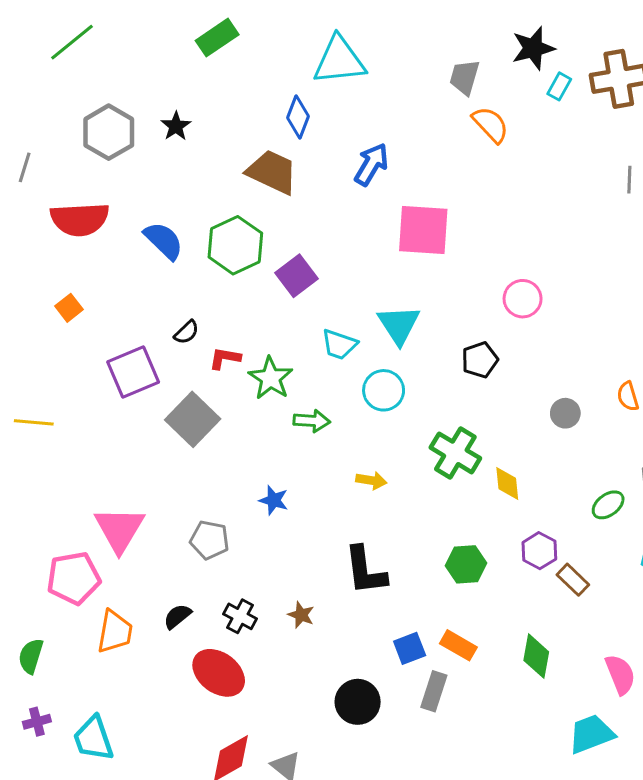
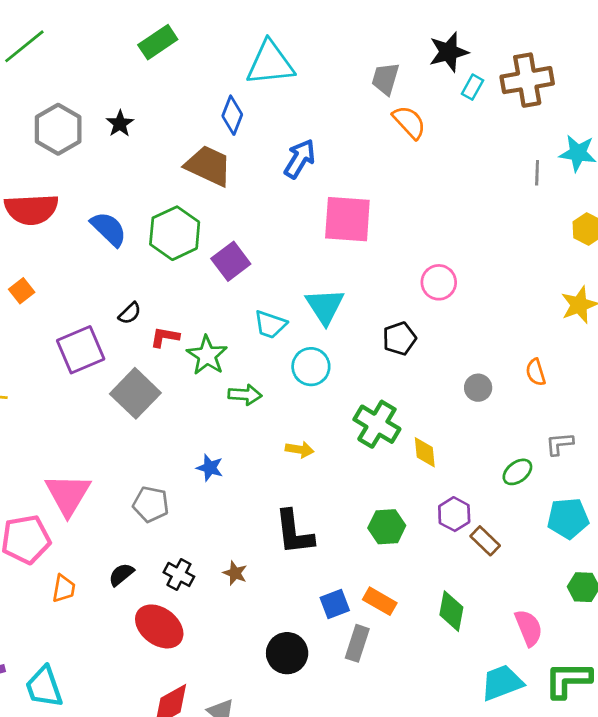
orange trapezoid: (115, 632) -> (64, 589), size x0.7

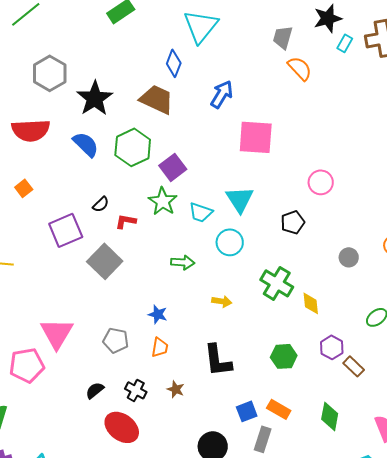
cyan triangle: (270, 63) -> (201, 26), turned -45
black star: (120, 124) -> (95, 98), moved, size x1.8
green star: (207, 355) -> (163, 201), moved
orange trapezoid: (64, 589) -> (160, 347), moved

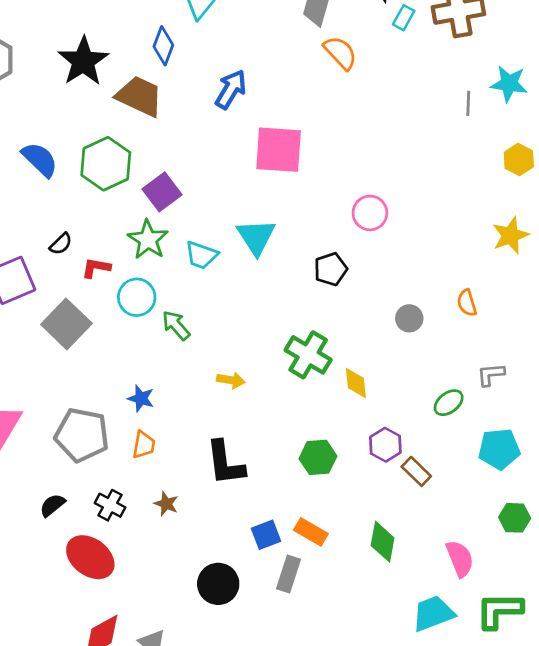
black star: (95, 98) -> (83, 61), moved
cyan circle: (230, 242) -> (137, 297), moved
green arrow: (183, 262) -> (176, 325), turned -135
gray pentagon: (116, 340) -> (82, 435), size x1.5

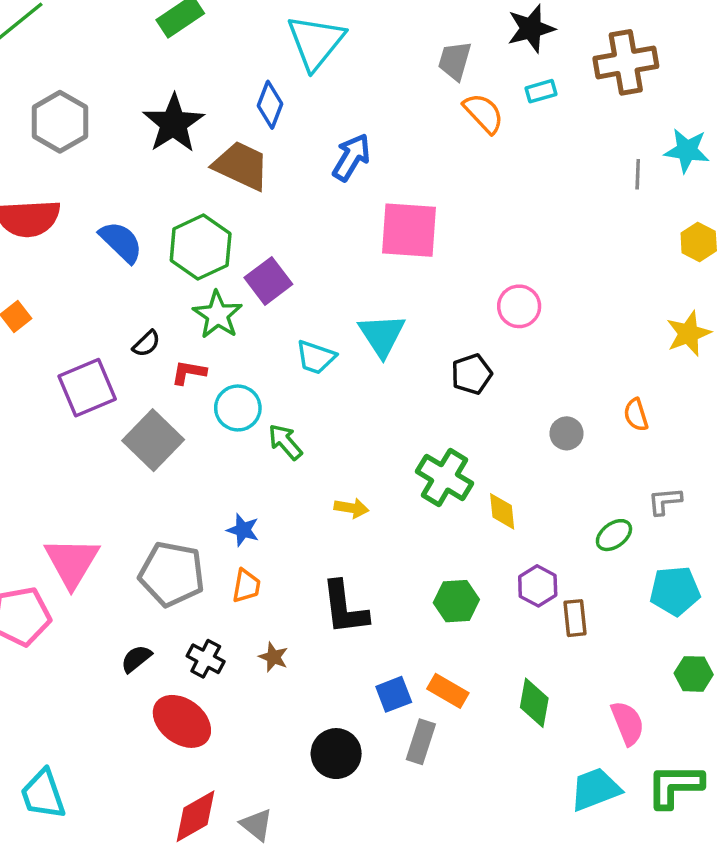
cyan rectangle: (404, 18) -> (541, 91), moved, turned 45
green star: (148, 240) -> (218, 315), moved
brown rectangle: (416, 471) -> (575, 618), turned 40

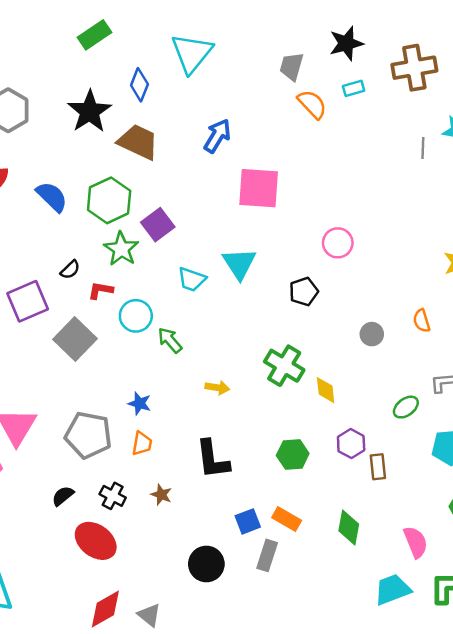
blue diamond: (270, 105) -> (139, 85), moved

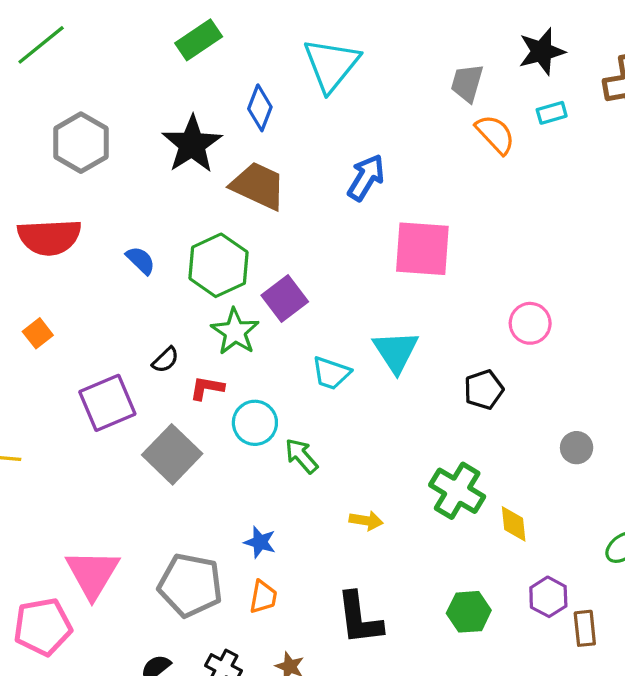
blue semicircle: (52, 197) -> (141, 260), size x0.7

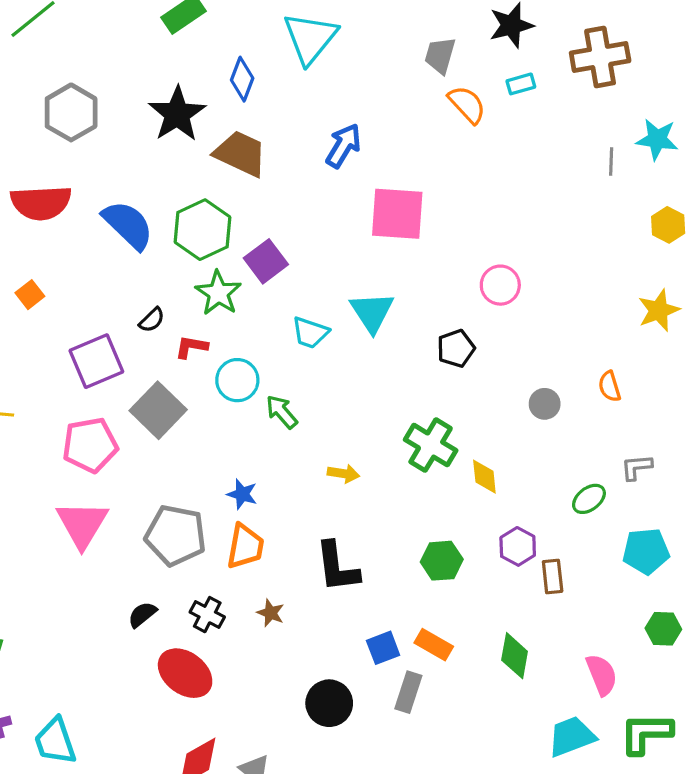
blue semicircle: (141, 260) -> (128, 225), size x1.8
orange trapezoid: (263, 597) -> (245, 546), size x1.4
pink pentagon: (43, 627) -> (90, 445), moved

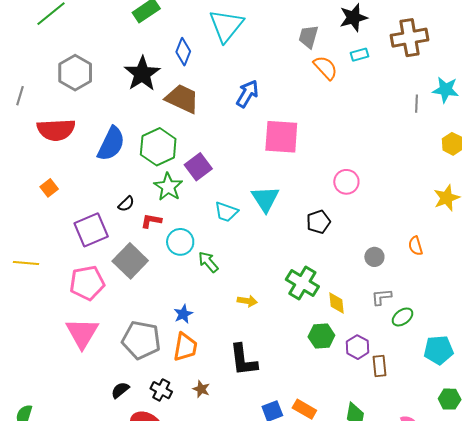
blue semicircle: (128, 225) -> (111, 144), turned 72
gray L-shape: (636, 467) -> (381, 297), moved
blue star: (242, 494) -> (183, 314), turned 30
green hexagon: (442, 561) -> (321, 336), moved

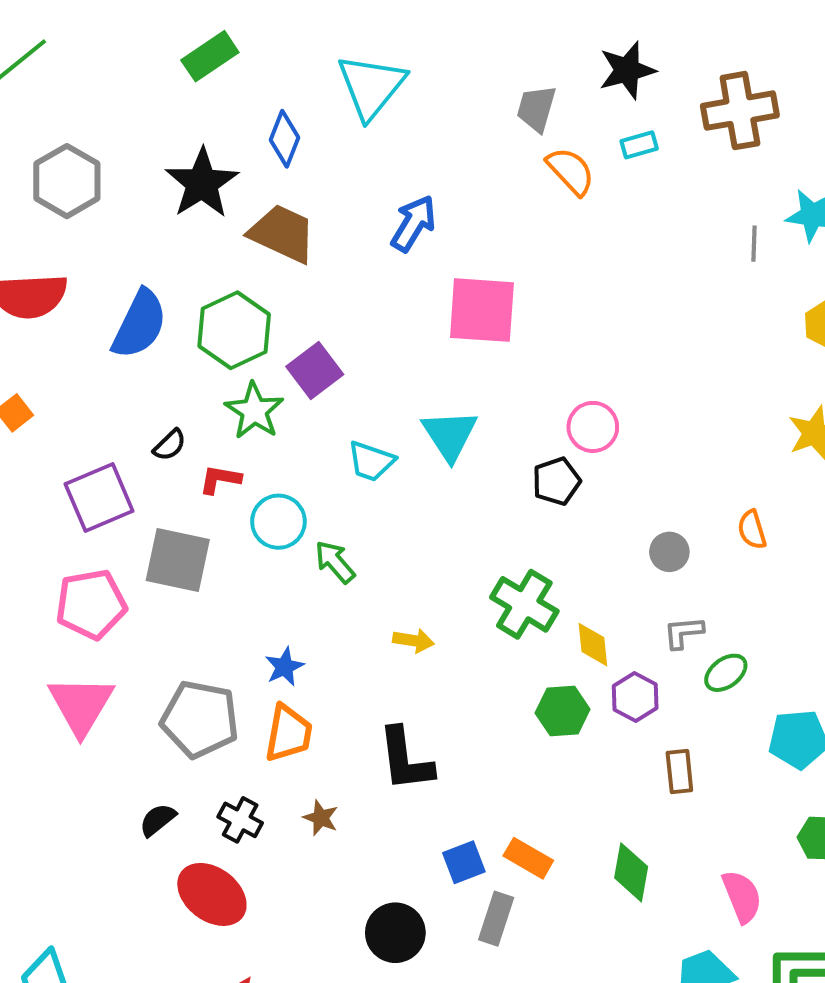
pink circle: (346, 182) -> (593, 427), moved
gray square: (130, 261) -> (178, 560), turned -32
purple hexagon: (357, 347) -> (635, 697), moved

